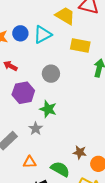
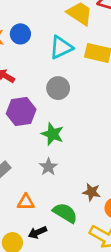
cyan triangle: (43, 35) -> (61, 47), moved
gray star: (36, 129) -> (48, 167), moved

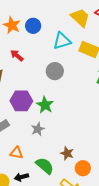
purple hexagon: (21, 111) -> (21, 101), moved

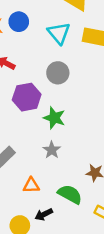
cyan triangle: (62, 41) -> (59, 33), turned -42
purple hexagon: (21, 101) -> (27, 97), moved

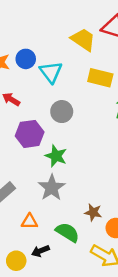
cyan triangle: (59, 33) -> (51, 72), moved
gray star: (52, 150) -> (52, 188), size x1.5

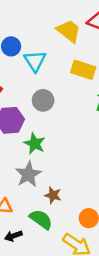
brown star: (93, 212) -> (53, 195), moved

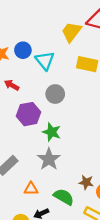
yellow trapezoid: (69, 31) -> (71, 32), turned -85
brown star: (53, 195) -> (86, 182), moved

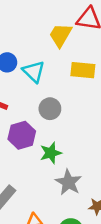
green star: (52, 132) -> (51, 153), turned -30
gray star: (49, 159) -> (68, 182), moved

